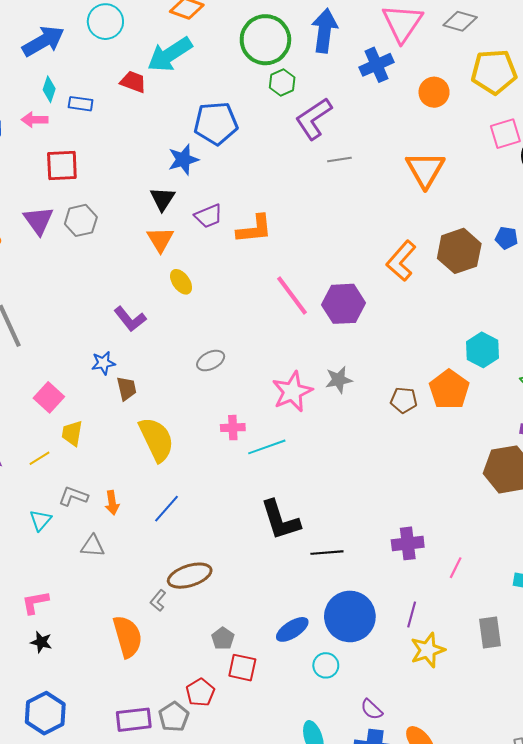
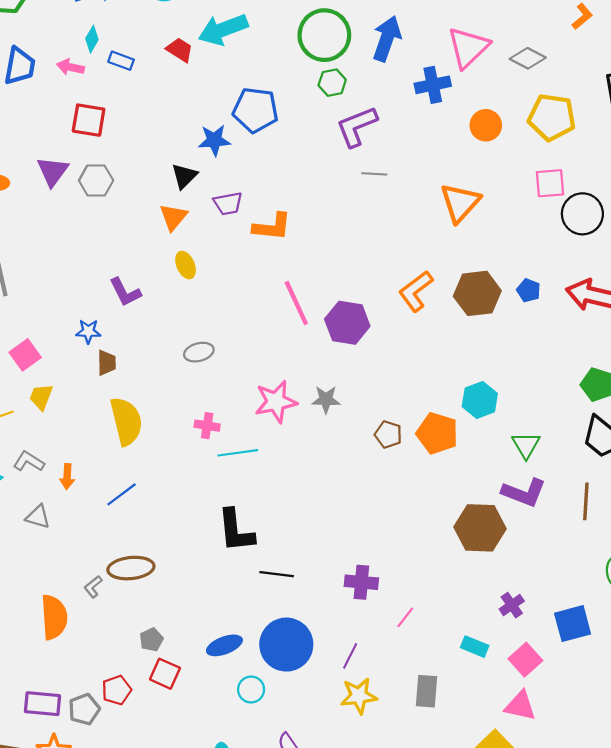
orange pentagon: (449, 389) -> (437, 433), turned -30

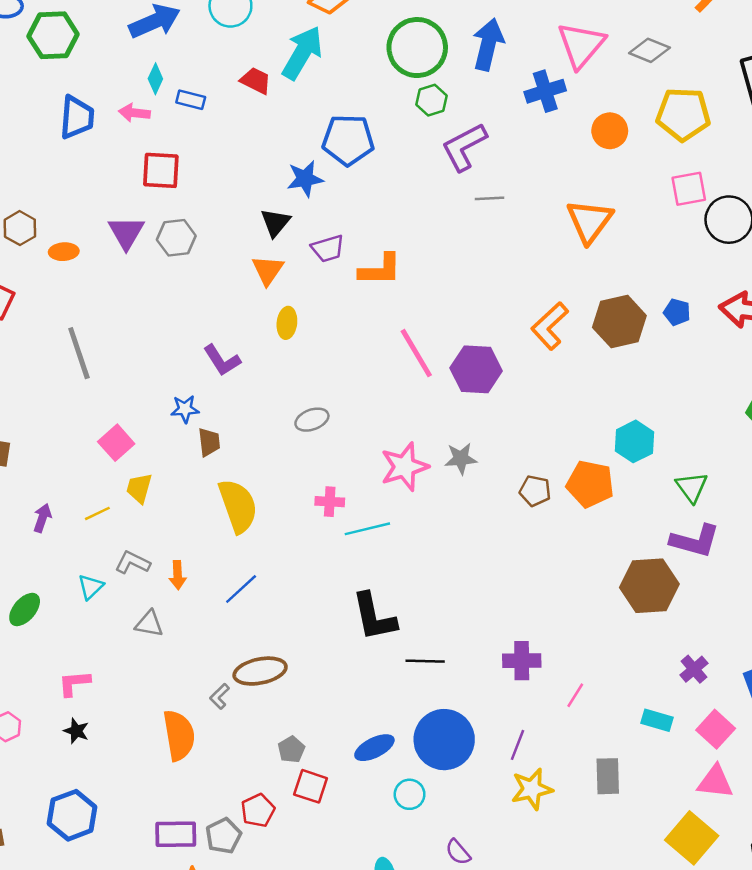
cyan arrow: (223, 30) -> (302, 53), turned 147
yellow ellipse: (186, 265) -> (287, 323), turned 36

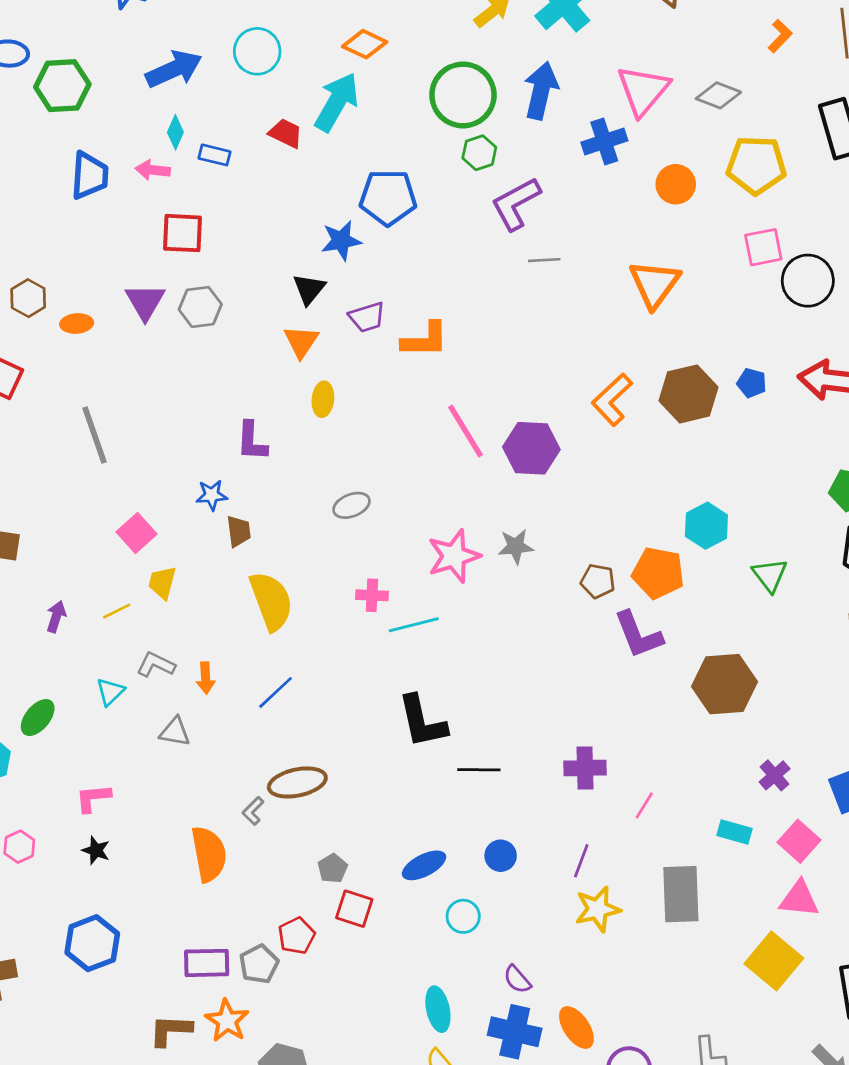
purple L-shape: (222, 360) -> (252, 441), turned 36
purple L-shape: (695, 541) -> (638, 635), moved, turned 54
blue circle: (444, 740) -> (501, 856), size x0.5
gray rectangle: (608, 776) -> (681, 894), size x1.4

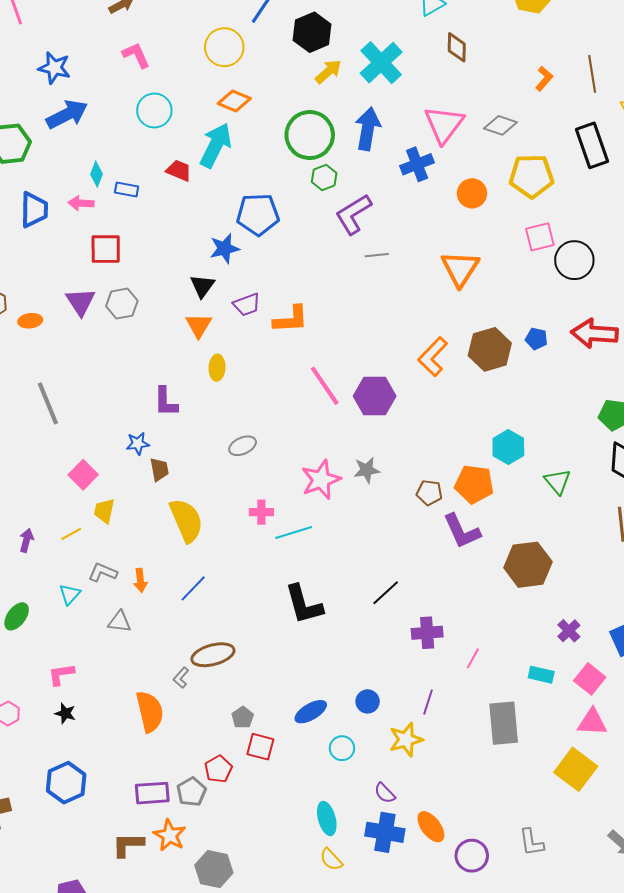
blue arrow: (174, 69) -> (67, 114), moved
black line: (479, 770) -> (386, 593), moved, turned -40
yellow star: (598, 909) -> (406, 740), moved

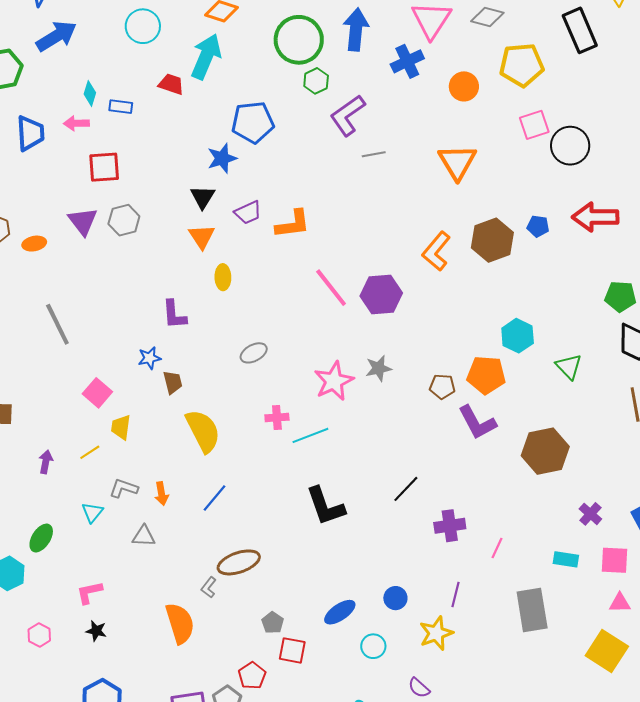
pink square: (590, 679) -> (614, 560), turned -32
pink triangle: (592, 722) -> (620, 603), size x0.7

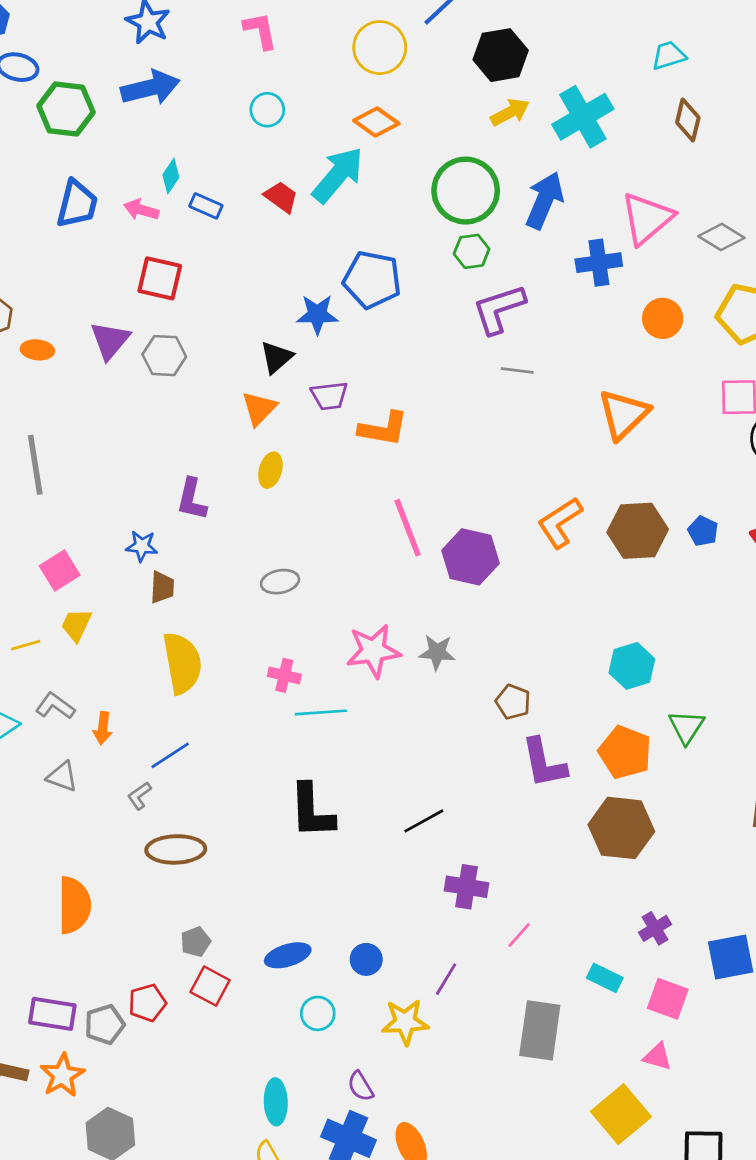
cyan circle: (143, 26) -> (267, 110), size x0.7
orange pentagon: (486, 375) -> (625, 752), moved
gray L-shape: (209, 587) -> (139, 796), moved

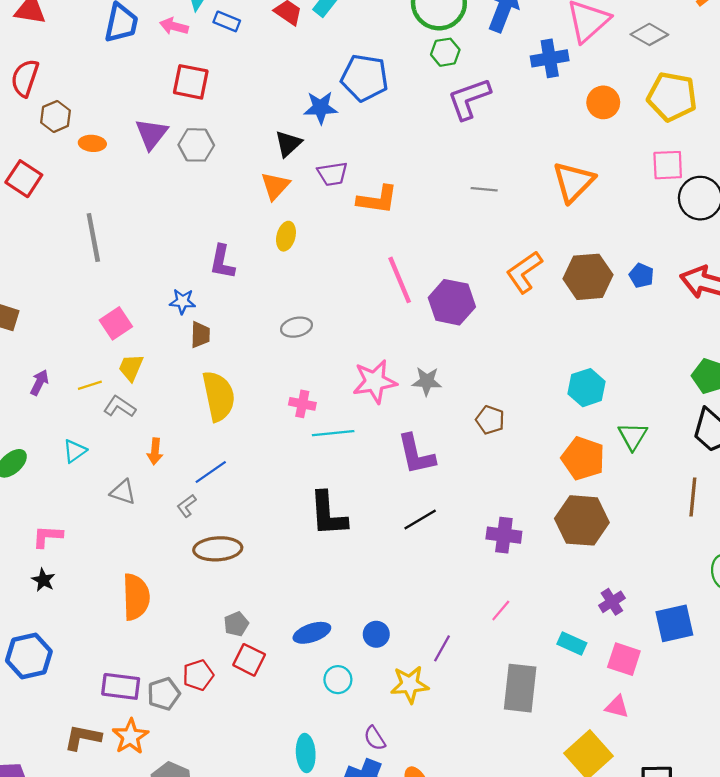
gray line: (517, 371) -> (484, 189), moved
gray L-shape: (55, 706) -> (120, 407), moved
purple L-shape: (544, 763) -> (416, 454), moved
purple cross: (467, 887) -> (504, 535), moved

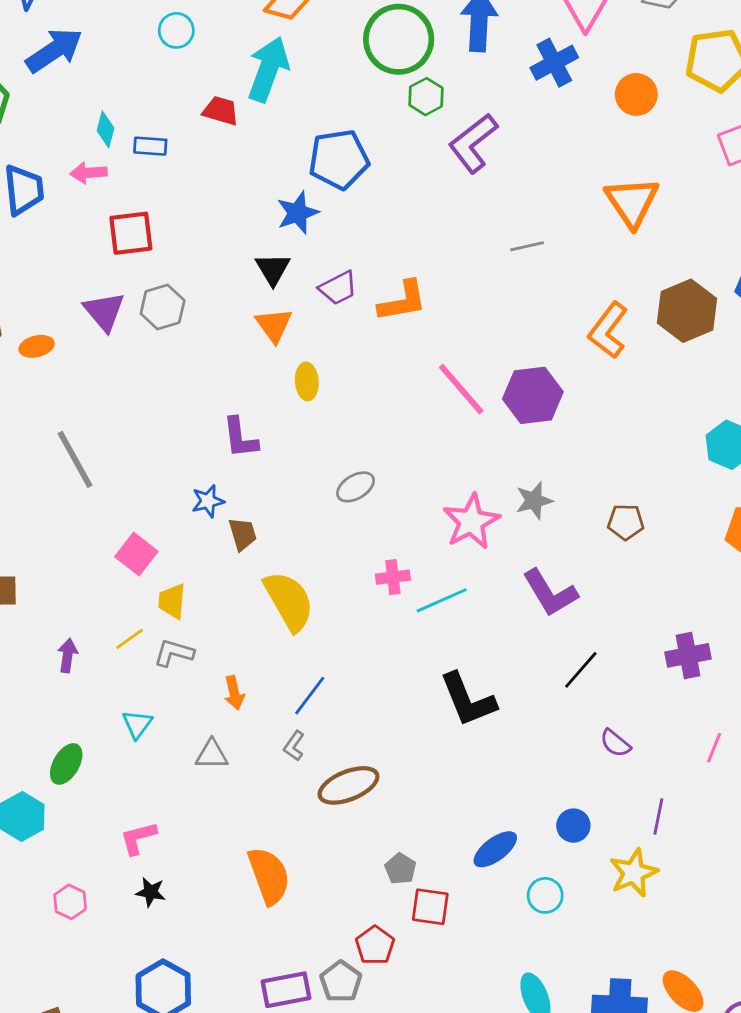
purple semicircle: (375, 738) -> (615, 743), moved

